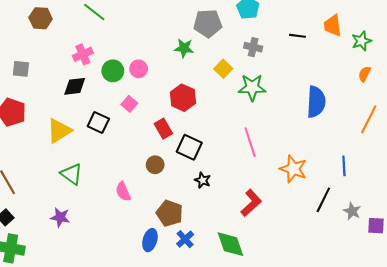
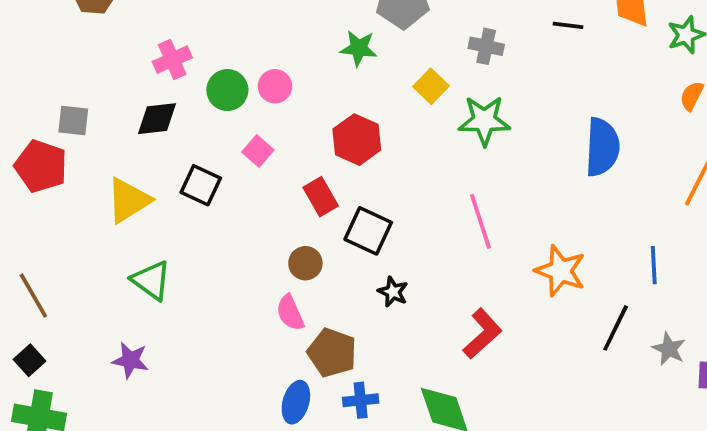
gray square: (21, 69) -> (73, 121), moved
pink semicircle: (123, 192) -> (290, 313), moved
blue cross: (185, 239) -> (361, 400), turned 36

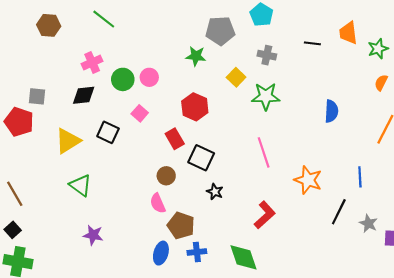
blue semicircle: (602, 147) -> (331, 111), size x0.7
purple star: (130, 360) -> (93, 235), moved

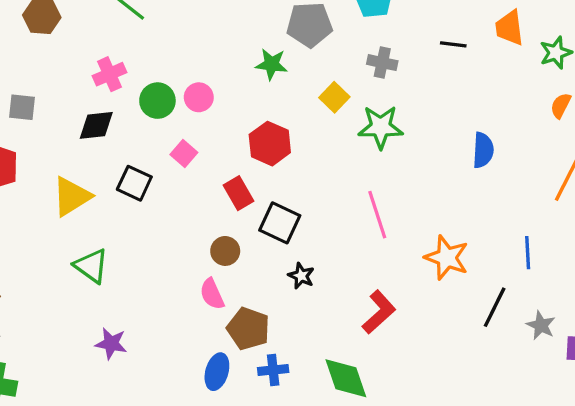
gray square: (37, 96) -> (22, 107), moved

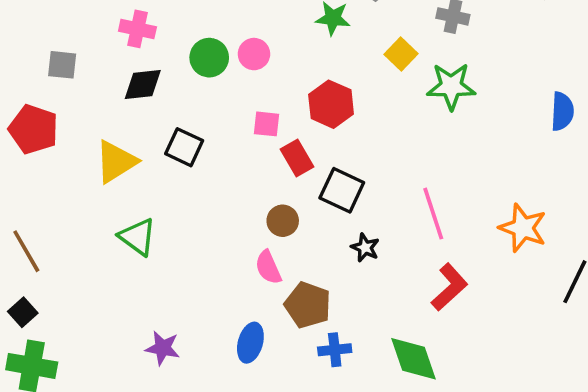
pink cross: (110, 74) -> (137, 29), moved, turned 36
pink square: (184, 153) -> (267, 124), moved, turned -35
pink line: (377, 215) -> (433, 214), moved
purple star: (111, 344) -> (163, 348), moved
blue ellipse: (217, 372) -> (250, 343), moved

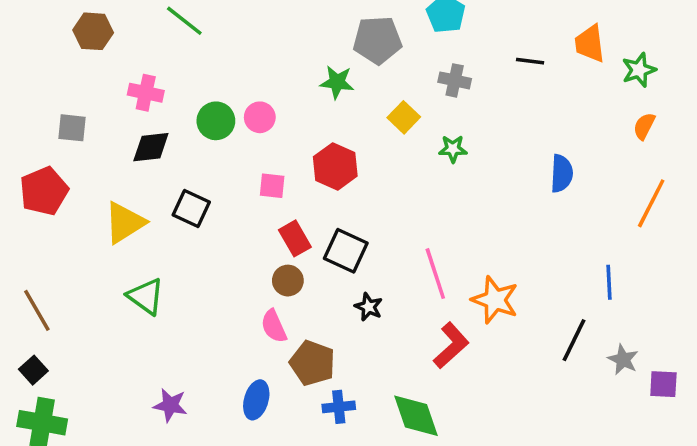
green star: (451, 86) -> (453, 149), size x0.6
red pentagon: (33, 129) -> (44, 191), turned 30
red rectangle: (297, 158) -> (295, 238), moved
orange star: (523, 228) -> (495, 300), moved

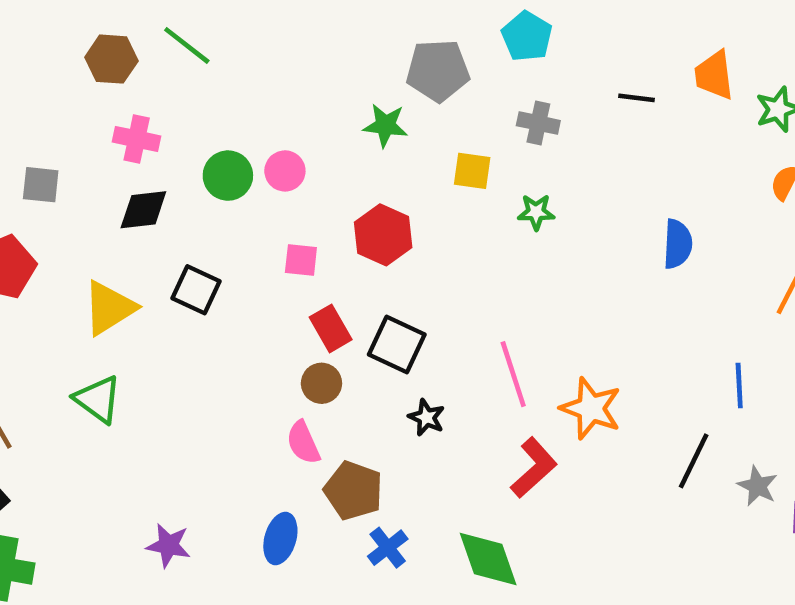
brown hexagon: (93, 31) -> (111, 59), moved
yellow square: (404, 117) -> (472, 171), turned -36
green triangle: (146, 296) -> (98, 399), moved
blue cross: (339, 407) -> (388, 548), turned -32

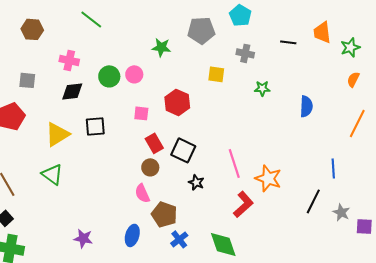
brown hexagon: (111, 59) -> (32, 29), moved
green star: (385, 125) -> (161, 47), moved
green star: (536, 212) -> (262, 88), moved
black square: (196, 290) -> (95, 126), turned -30

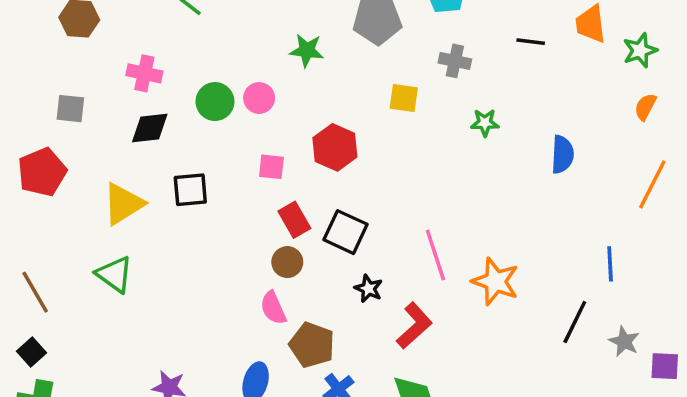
red L-shape: (243, 204) -> (414, 326), moved

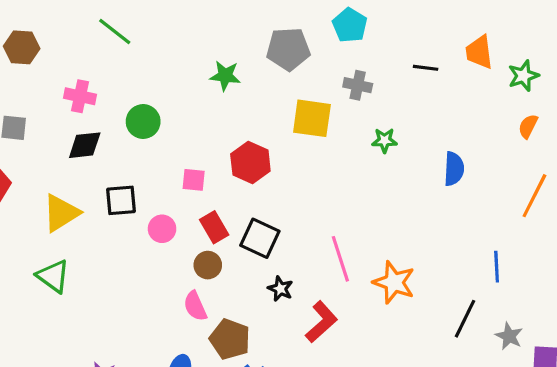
pink circle: (259, 98) -> (162, 229), moved
yellow square: (404, 98) -> (312, 118), size x1.5

